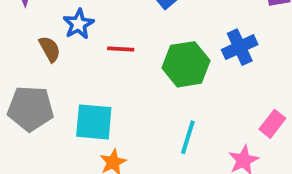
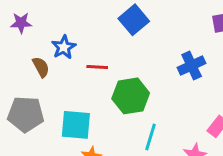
green hexagon: (186, 64) -> (131, 96), moved

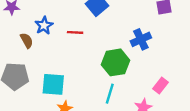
red line: (97, 67) -> (75, 32), moved
green hexagon: (131, 96) -> (115, 62), moved

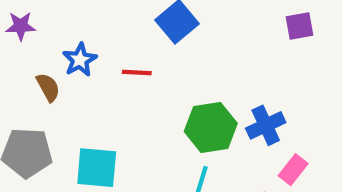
blue cross: (141, 39) -> (266, 125), moved

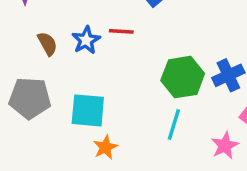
blue star: (80, 60) -> (86, 40), moved

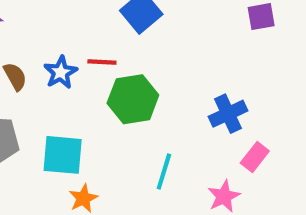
green hexagon: (183, 77) -> (133, 99), moved

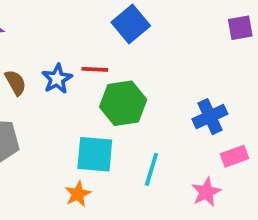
cyan square: (63, 155) -> (95, 154), moved
pink rectangle: (255, 157) -> (235, 156), turned 32

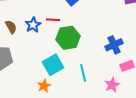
cyan square: (95, 154) -> (53, 65), turned -35
cyan line: (151, 169) -> (83, 73), turned -30

